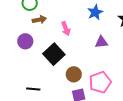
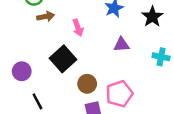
purple circle: (25, 41) -> (22, 71), moved
black line: (33, 89) -> (37, 101), turned 56

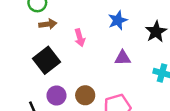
black square: (63, 59) -> (47, 60), moved
purple circle: (22, 71) -> (57, 96), moved

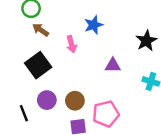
blue star: (118, 20) -> (94, 25), moved
brown arrow: (48, 24) -> (41, 30), turned -140

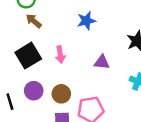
pink arrow: (71, 44) -> (60, 55), moved

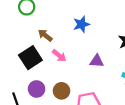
brown arrow: (34, 21) -> (45, 35), moved
pink arrow: (60, 55) -> (59, 56), turned -40

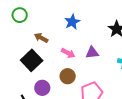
pink arrow: (59, 56) -> (68, 53), moved
brown circle: (61, 91) -> (68, 76), moved

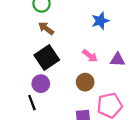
brown arrow: (41, 38) -> (46, 28), moved
purple circle: (42, 88) -> (41, 84), moved

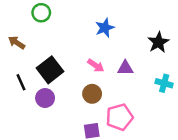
brown arrow: (46, 28) -> (17, 43), moved
black line: (32, 103) -> (21, 82), moved

